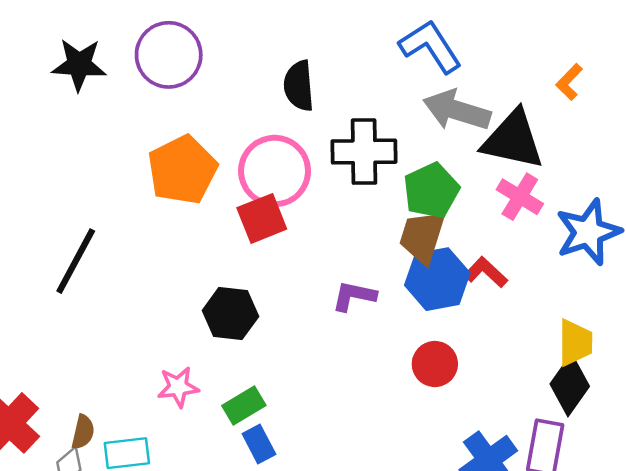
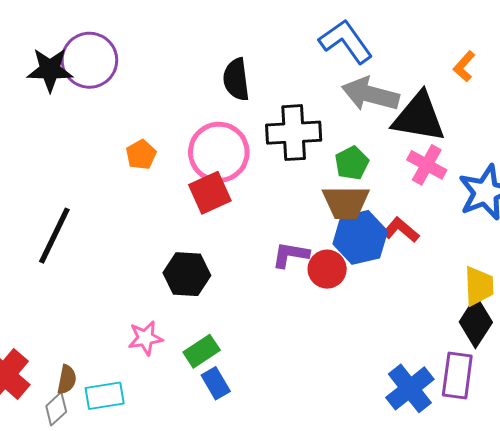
purple circle: (169, 55) -> (89, 60), moved
orange pentagon: (182, 170) -> (141, 155), size x0.5
green pentagon: (431, 191) -> (352, 163), size x0.7
brown trapezoid: (422, 237) -> (346, 202), turned -105
red circle: (435, 364) -> (327, 269), moved

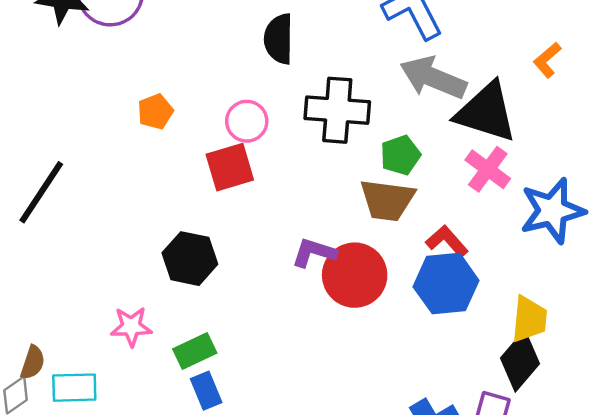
pink circle: (219, 152) -> (247, 121), size x0.6
blue hexagon: (360, 237) -> (446, 284), moved
red circle: (327, 269) -> (355, 275), size x1.4

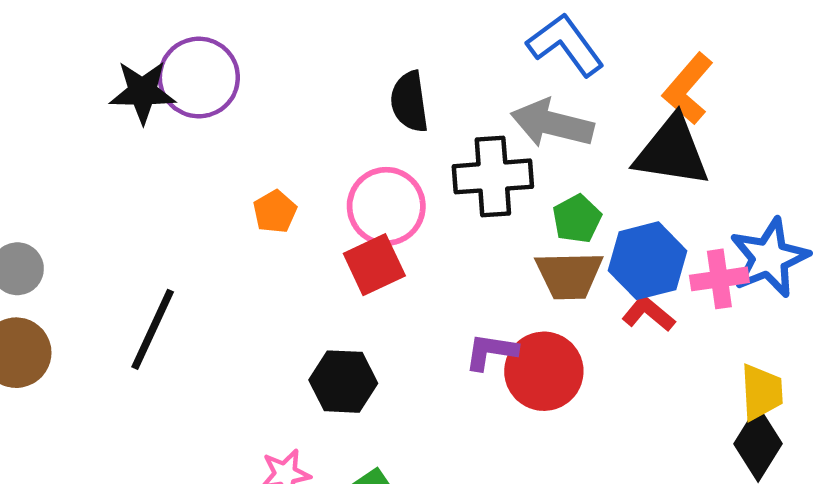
orange L-shape: (547, 60) -> (688, 89), moved, size x1.6
gray arrow: (433, 78) -> (552, 124), moved
pink circle: (247, 121) -> (386, 206), size x1.5
pink cross: (488, 169) -> (719, 279), moved, turned -36
blue hexagon: (446, 284) -> (648, 261), moved

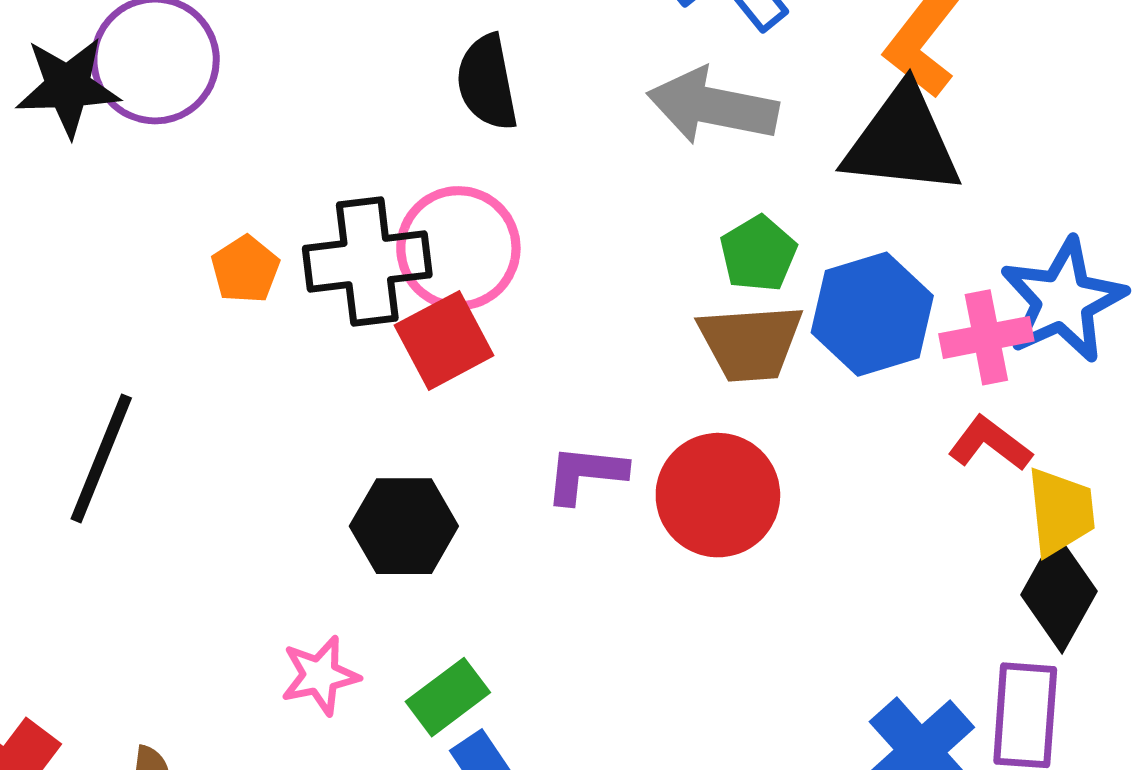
black cross: (493, 176) -> (367, 262), moved
orange pentagon: (275, 212) -> (245, 269), moved
red L-shape: (648, 314) -> (990, 444), moved
purple L-shape: (491, 352) -> (585, 474), moved

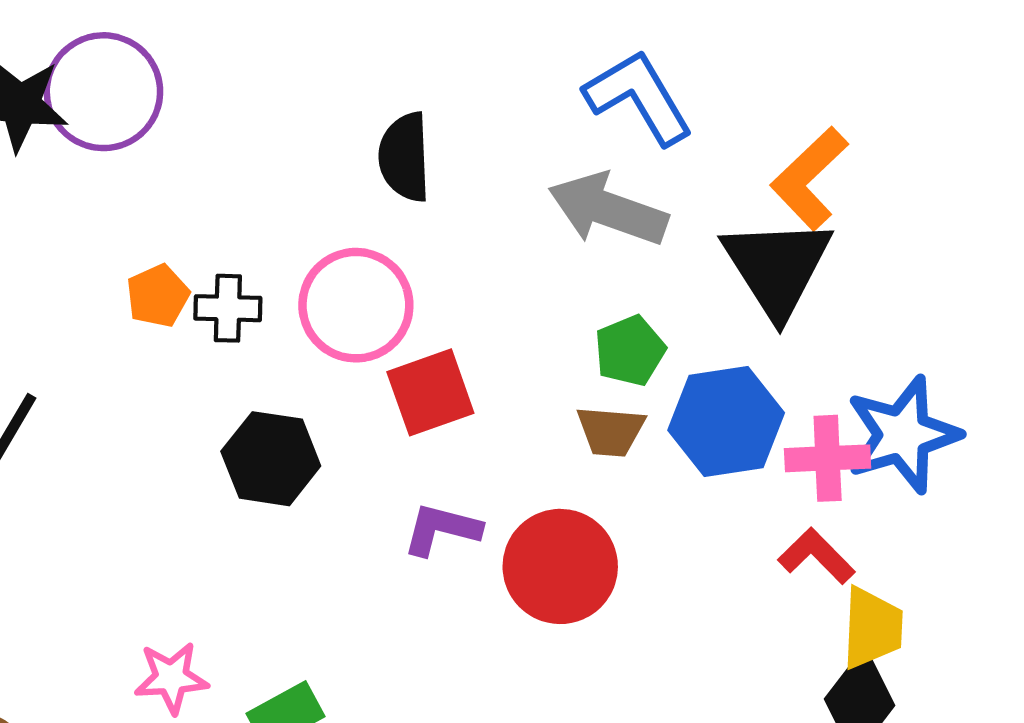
black triangle: (902, 141) -> (777, 267), turned 43
black cross: (367, 262) -> (228, 308), moved, size x0.6
red square: (444, 340) -> (430, 392), moved
brown trapezoid: (750, 343) -> (611, 431), size x0.7
black hexagon: (404, 526) -> (271, 459), moved

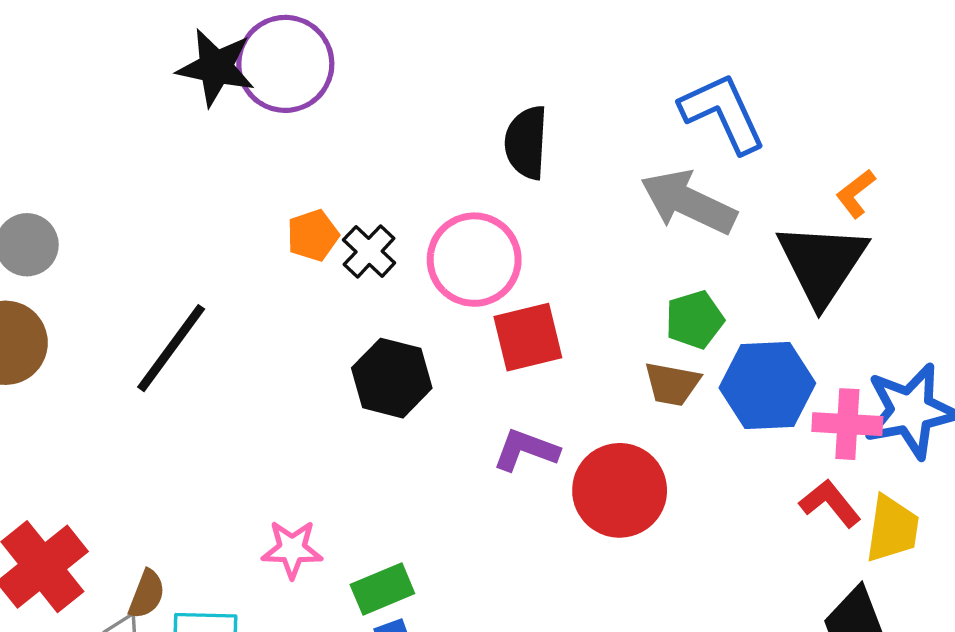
orange L-shape: (809, 178) -> (856, 194), size x0.6
black cross: (228, 308) -> (369, 251), turned 36
yellow trapezoid: (872, 628) -> (892, 529), moved

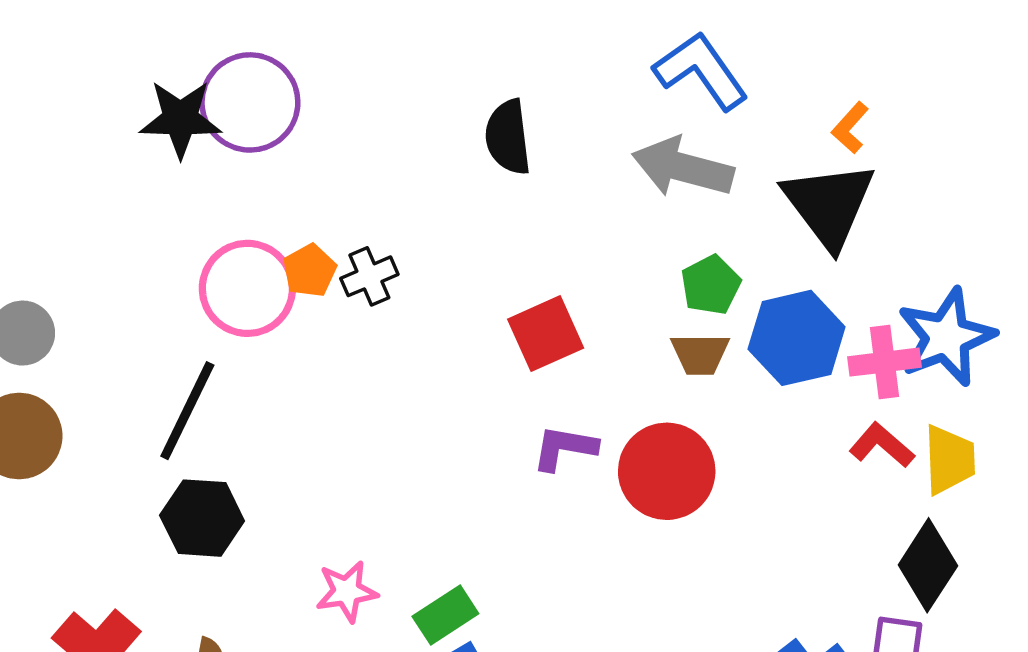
black cross: (369, 251) -> (369, 276), turned 34
pink circle: (474, 260) -> (247, 288), moved
black hexagon: (392, 378) -> (202, 518), moved

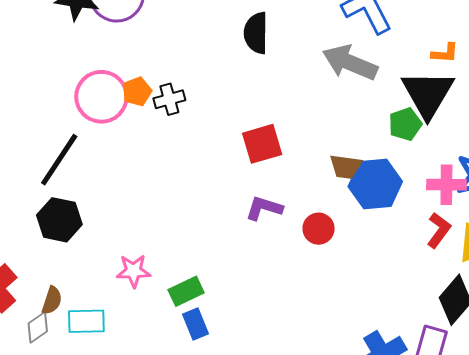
orange L-shape: (850, 128) -> (445, 53), turned -136
green pentagon: (711, 285) -> (405, 124), moved
blue hexagon: (797, 338) -> (375, 184), moved
red L-shape: (882, 445) -> (439, 230), turned 78
red circle: (667, 471) -> (319, 229), size x0.6

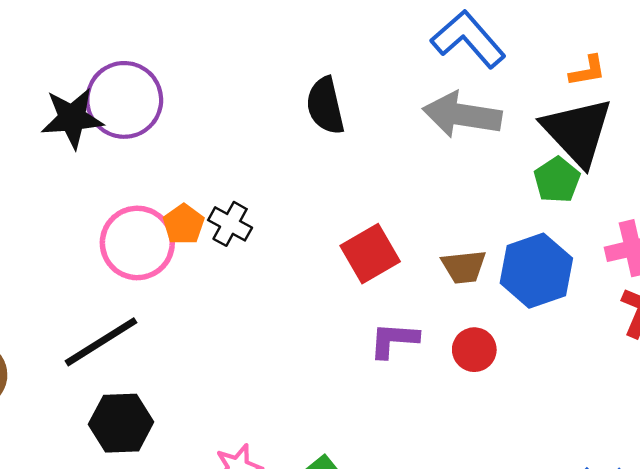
black cross: (169, 99) -> (230, 224), turned -32
black line: (59, 160) -> (101, 342), turned 38
brown trapezoid: (346, 167) -> (464, 267), moved

